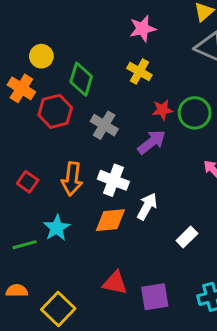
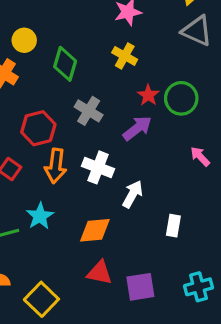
red star: (162, 110) -> (148, 95), turned -30
red hexagon: (55, 111) -> (38, 128), moved
orange diamond: (110, 220) -> (95, 230), moved
white rectangle: (187, 237) -> (173, 226), turned -35

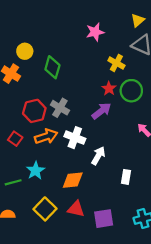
yellow cross: (125, 56) -> (116, 63), moved
gray cross: (89, 111) -> (60, 108), moved
orange arrow: (56, 166) -> (46, 136), turned -115
yellow square: (41, 299) -> (45, 209), moved

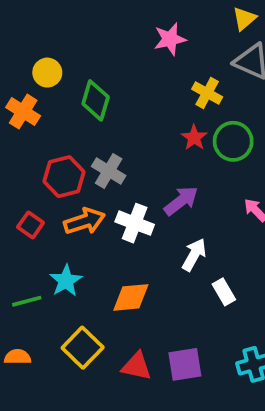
purple arrow: (101, 111) -> (181, 201), moved
white arrow: (98, 156) -> (194, 255), moved
white rectangle: (126, 177) -> (224, 292), turned -40
red triangle: (76, 209) -> (136, 366), moved

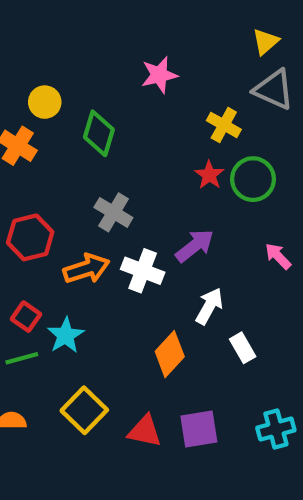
pink star: (170, 39) -> (159, 75), moved
red hexagon: (64, 177) -> (30, 237), moved
red square: (31, 225) -> (26, 317), moved
orange diamond: (131, 297) -> (170, 354), moved, turned -42

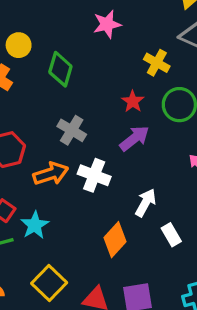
red star: (209, 175) -> (133, 101), moved
purple arrow: (195, 246) -> (134, 138), moved

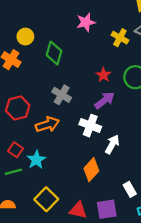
yellow cross: (157, 63) -> (120, 38), moved
white cross: (94, 175) -> (90, 126), moved
white rectangle: (171, 235) -> (130, 189), moved

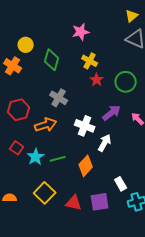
yellow cross: (120, 38) -> (90, 61), moved
purple arrow: (105, 100) -> (112, 113), moved
green line: (13, 172) -> (58, 159), moved

